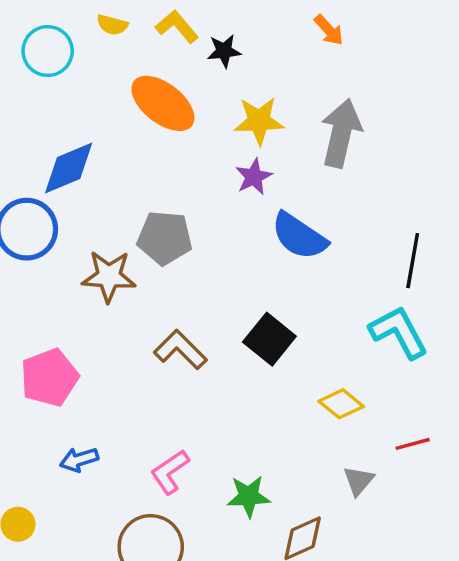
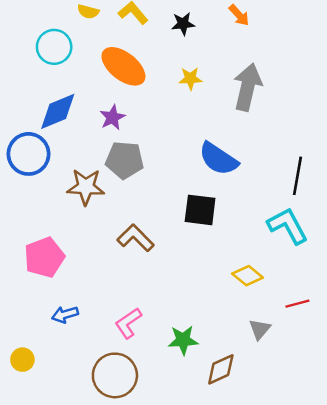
cyan circle: (48, 51) -> (54, 47), moved
black star: (224, 51) -> (183, 24), moved
yellow star: (259, 121) -> (190, 79), size x0.7
purple star: (254, 177) -> (112, 117), moved
black square: (269, 339) -> (200, 210), moved, turned -32

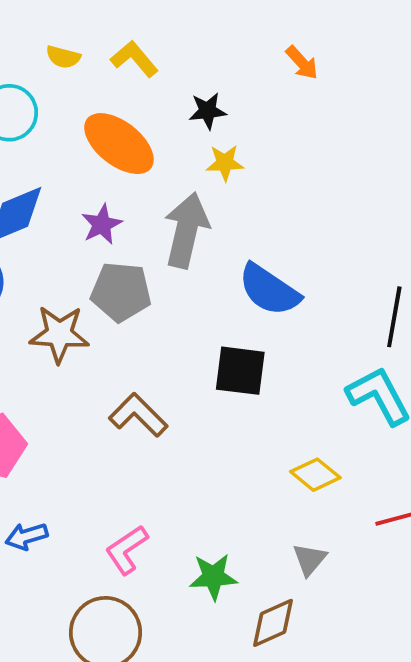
black star: (183, 24) -> (208, 111), moved
gray arrow: (248, 87) -> (186, 230), moved
gray triangle: (260, 329) -> (310, 559), moved

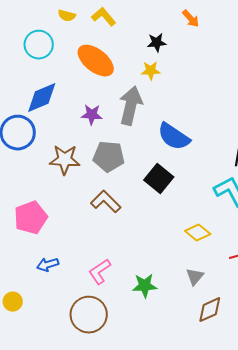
black star: (208, 111) -> (157, 43), moved
purple star: (102, 224) -> (92, 115), moved, turned 30
gray pentagon: (121, 292) -> (109, 157), moved
black square: (240, 371) -> (159, 179), turned 32
brown diamond: (273, 623) -> (210, 310), moved

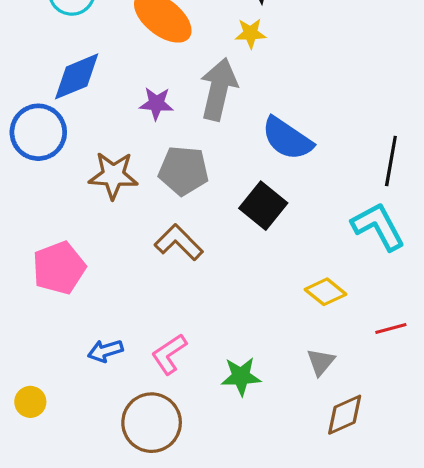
blue arrow: (48, 265) -> (105, 351), moved

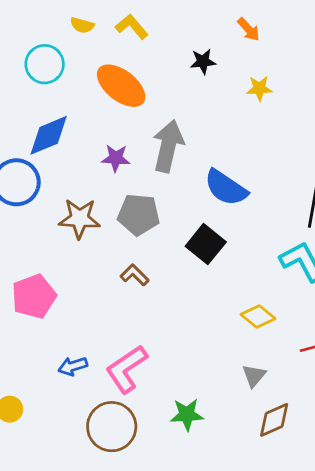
yellow star: (251, 33) -> (259, 88), moved
brown L-shape: (179, 242) -> (135, 275), size x0.7
pink L-shape: (169, 354) -> (126, 369), size x1.4
green star: (241, 376) -> (187, 415), moved

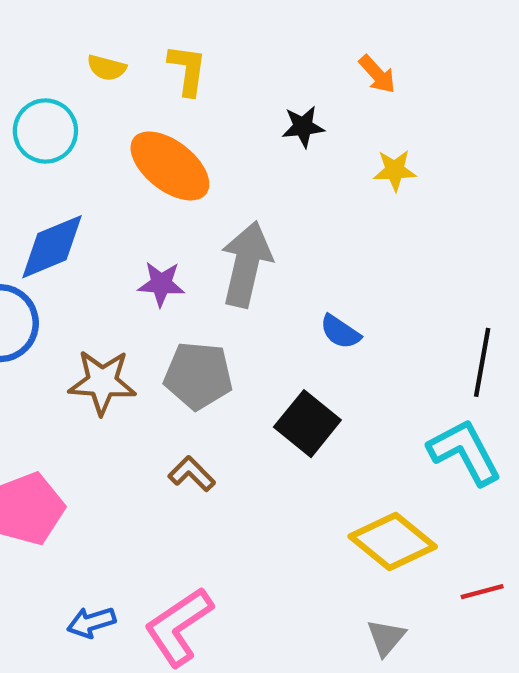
yellow L-shape: (132, 27) -> (187, 70), turned 48
blue semicircle: (226, 188) -> (340, 332), size x0.6
yellow diamond: (258, 317) -> (393, 541), size x1.5

